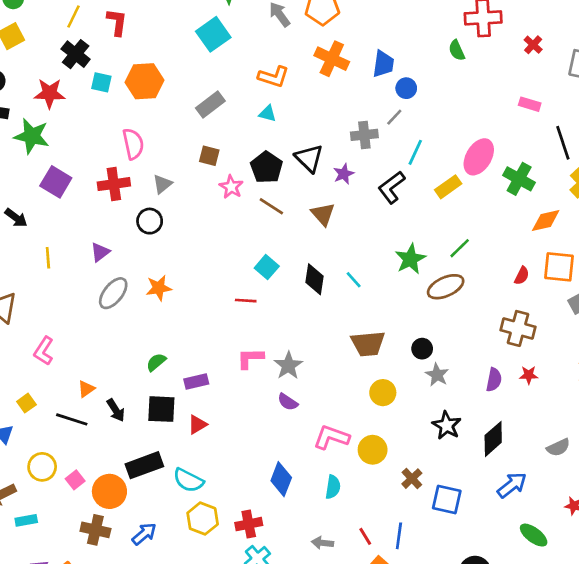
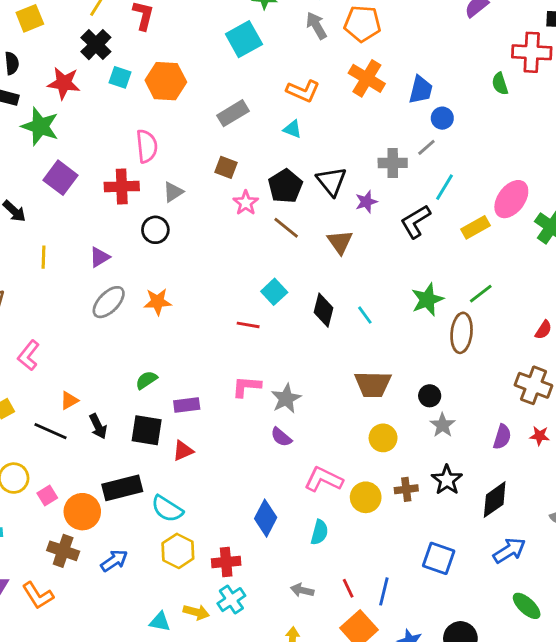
brown ellipse: (446, 287) -> (462, 333), turned -66
brown cross: (412, 479) -> (406, 489), moved, turned 30

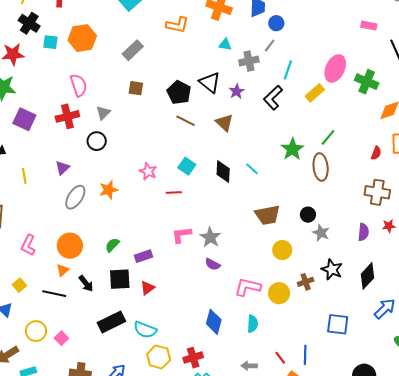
cyan triangle: (292, 129) -> (225, 45), moved
pink star: (246, 203) -> (148, 171), moved
orange circle: (82, 512) -> (70, 246), moved

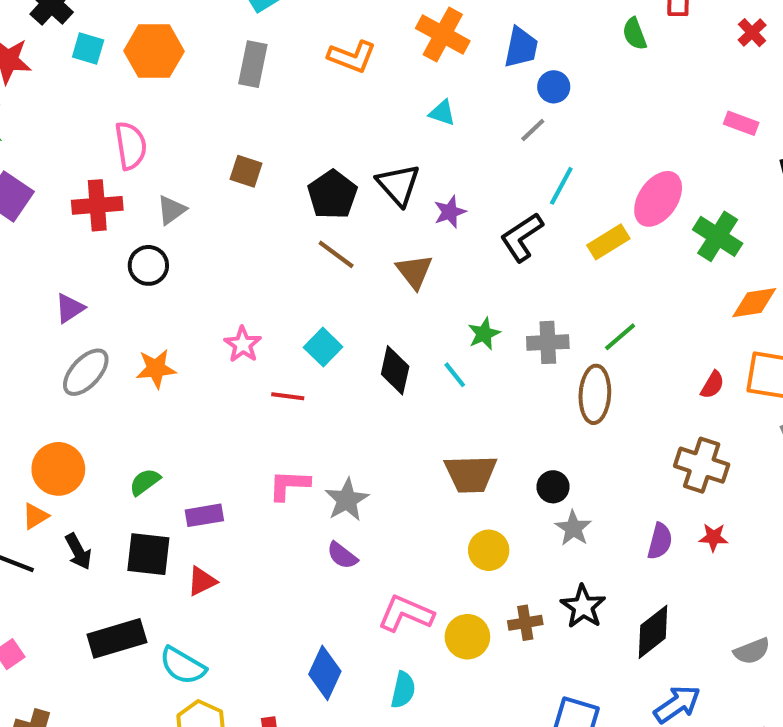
gray rectangle: (133, 50) -> (253, 64), moved, turned -45
gray cross: (249, 61) -> (548, 342), moved
green star: (292, 149) -> (484, 334), moved, size x0.7

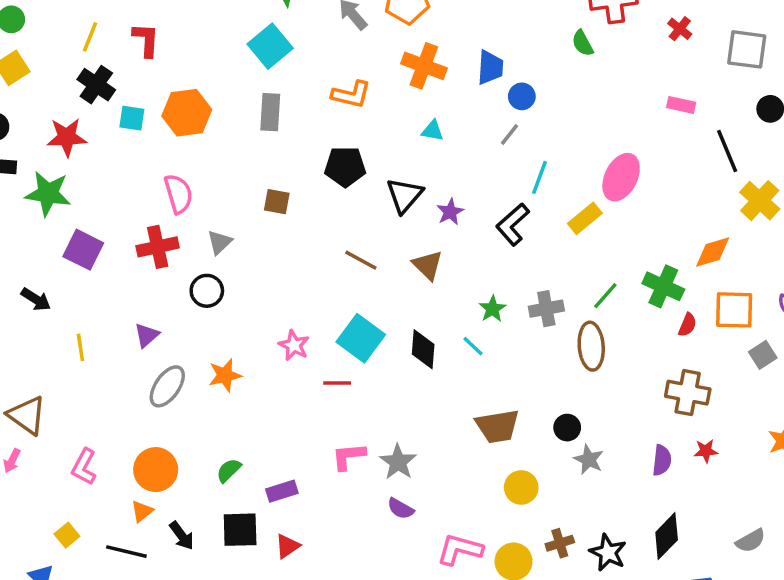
black triangle: (398, 185) -> (405, 195), turned 30
black pentagon: (332, 195) -> (345, 167), moved, turned -30
green cross: (718, 236) -> (663, 286), moved
cyan square: (323, 347) -> (361, 338), size x1.5
black star: (583, 607) -> (608, 553), moved

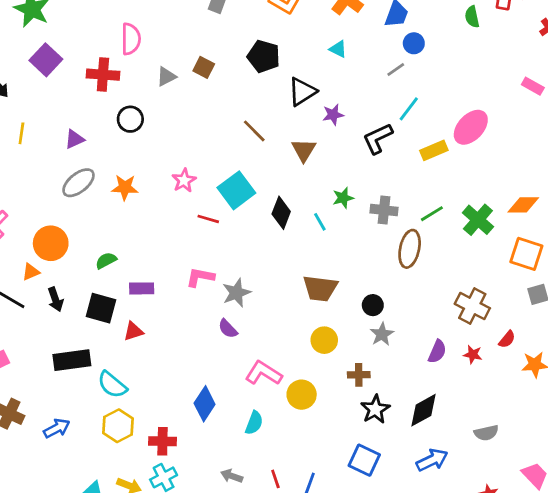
gray triangle: (220, 242) -> (166, 77), moved
red semicircle: (687, 325) -> (507, 339), moved
brown cross: (560, 543) -> (359, 375), moved

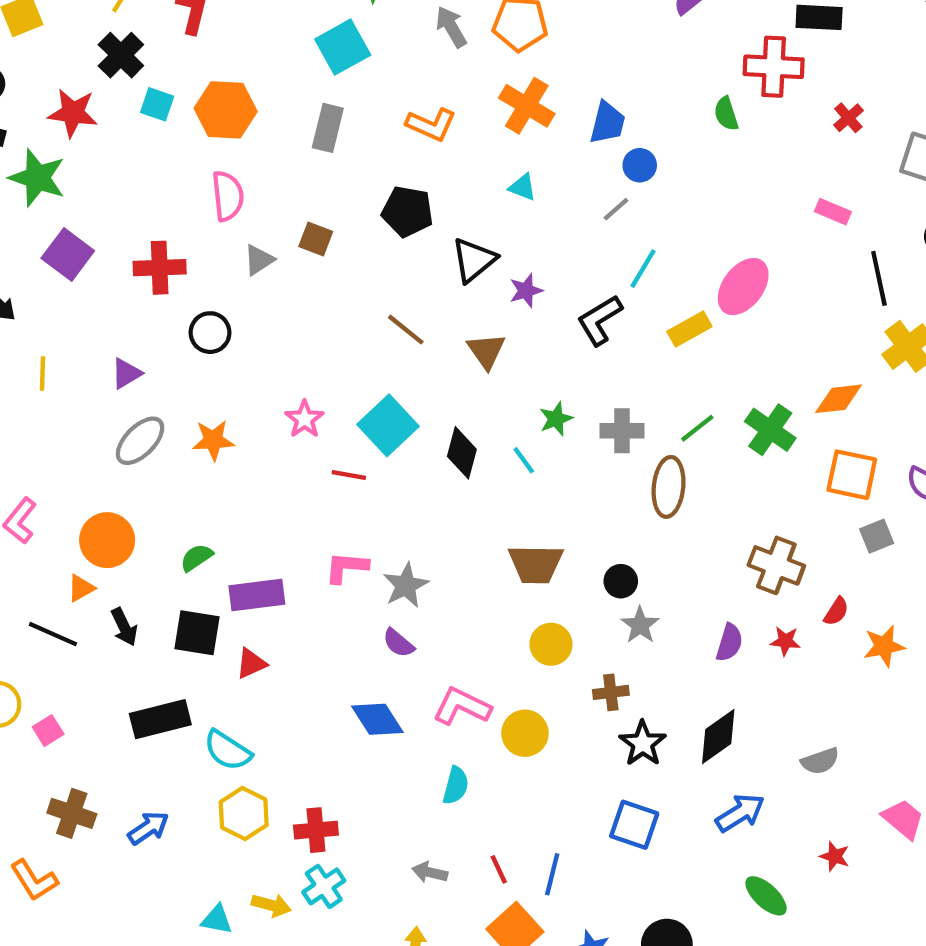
pink semicircle: (131, 39) -> (228, 196), moved
purple rectangle: (142, 288) -> (257, 595), size x1.4
blue diamond: (205, 404) -> (377, 719), moved, turned -60

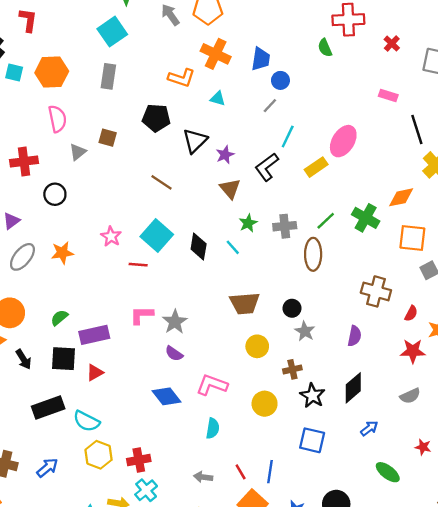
orange L-shape: (431, 125) -> (181, 78), moved
brown triangle: (486, 351) -> (230, 189), moved
red star: (785, 641) -> (413, 351), moved, size x1.5
yellow circle: (525, 733) -> (265, 404), moved
blue arrow: (740, 813) -> (369, 428), size x0.7

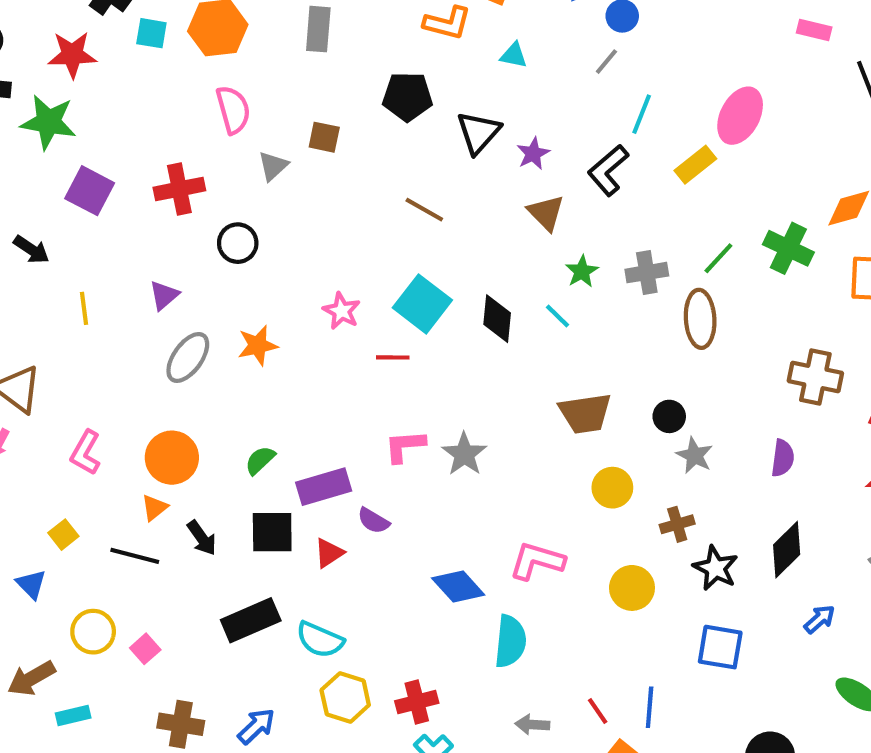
purple semicircle: (174, 354) -> (373, 521), moved
cyan semicircle: (213, 428) -> (510, 641), moved, size x1.4

